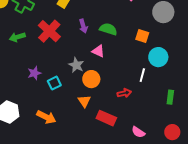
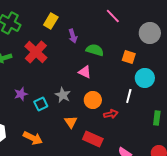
purple arrow: (83, 26) -> (73, 36), moved
gray star: (76, 65) -> (63, 95), moved
orange circle: (91, 79) -> (93, 100), moved

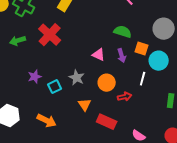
gray circle: (150, 33) -> (164, 29), moved
purple arrow: (73, 36) -> (122, 56), moved
green semicircle: (95, 50) -> (123, 32), moved
orange square: (129, 57) -> (142, 49), moved

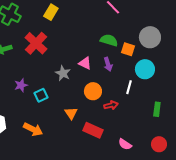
orange square: (142, 49) -> (128, 49), moved
gray star: (77, 78) -> (63, 73), moved

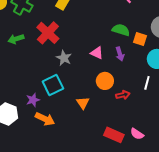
gray star: (63, 73) -> (64, 58), moved
purple star: (21, 85) -> (33, 100), moved
white line: (129, 87) -> (147, 83), moved
cyan square: (41, 95) -> (53, 85), size x1.5
red rectangle: (93, 130) -> (114, 135), moved

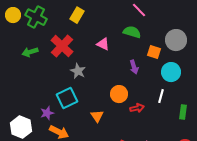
green semicircle: (121, 30) -> (132, 32), moved
pink triangle: (97, 53) -> (103, 44), moved

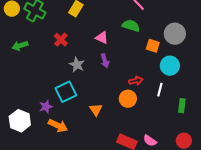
red cross: (62, 46) -> (61, 40), size x0.6
green arrow: (30, 52) -> (20, 46), moved
purple arrow: (134, 67) -> (105, 61), moved
orange circle: (119, 94) -> (128, 99), moved
red arrow: (137, 108) -> (136, 81), moved

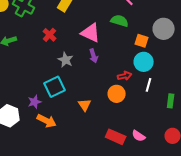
pink triangle: (102, 38) -> (91, 33), size x1.5
cyan circle: (170, 66) -> (144, 62), moved

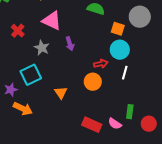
pink triangle: (91, 33) -> (52, 21), moved
red cross: (50, 35) -> (18, 31), moved
green rectangle: (171, 101) -> (130, 112), moved

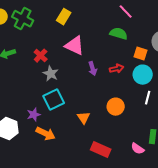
gray star: (42, 48) -> (51, 74), moved
red arrow: (101, 64) -> (117, 69), moved
red rectangle: (92, 125) -> (101, 150), moved

